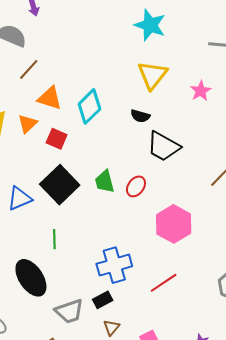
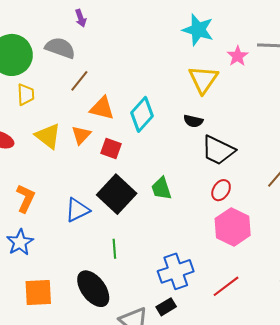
pink star: (201, 91) -> (238, 56), moved
red ellipse: (136, 186) -> (221, 190), moved

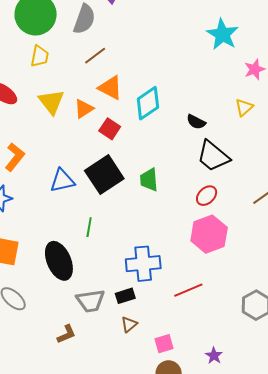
gray semicircle: (60, 48) -> (84, 19), turned 76
yellow triangle: (203, 79) -> (244, 107), moved, size x0.6

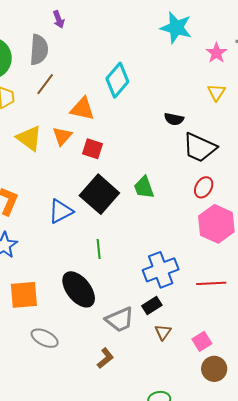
brown line: (95, 56) -> (45, 84), moved
cyan diamond: (148, 103) -> (117, 80), moved
red line: (188, 290) -> (211, 283), turned 36

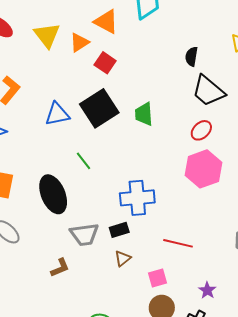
black semicircle: (174, 119) -> (191, 57), turned 72
green line: (99, 249) -> (84, 161), turned -48
red line: (211, 283) -> (178, 243), moved

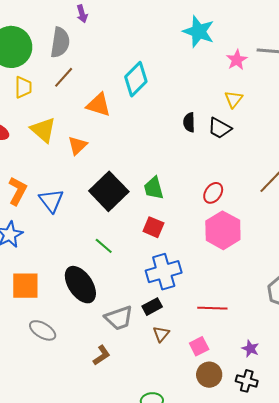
orange triangle: (79, 42) -> (77, 145), moved
red square: (105, 63) -> (153, 227), moved
black trapezoid: (208, 91) -> (220, 128), moved, size x0.7
blue triangle: (57, 114) -> (51, 200), moved, turned -44

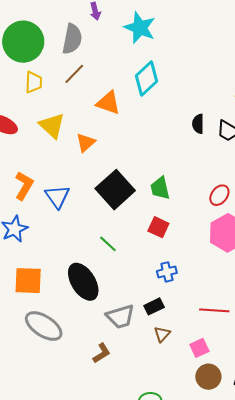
cyan star: (199, 31) -> (140, 28), moved
blue cross: (164, 272) -> (167, 272), size x0.6
gray ellipse: (43, 330) -> (44, 326), size x1.4

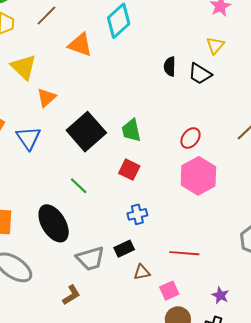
orange triangle: (86, 143) -> (46, 98), moved
brown triangle: (162, 334) -> (142, 272), moved, turned 36

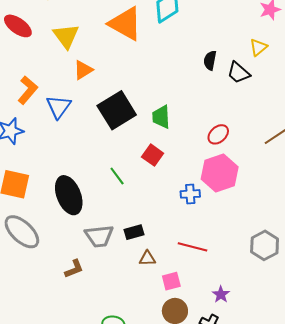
orange triangle: (80, 45) -> (125, 24), size x1.4
green line: (79, 186) -> (117, 176), moved
blue cross: (137, 214) -> (190, 194), moved

